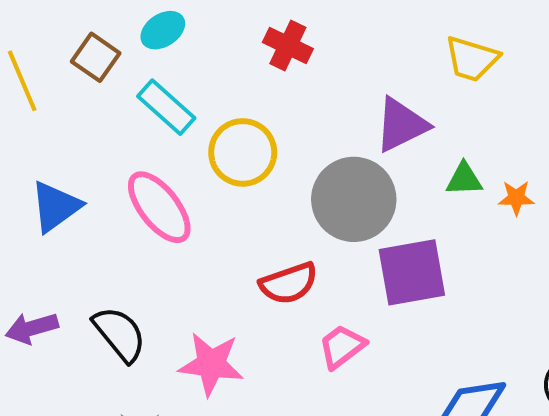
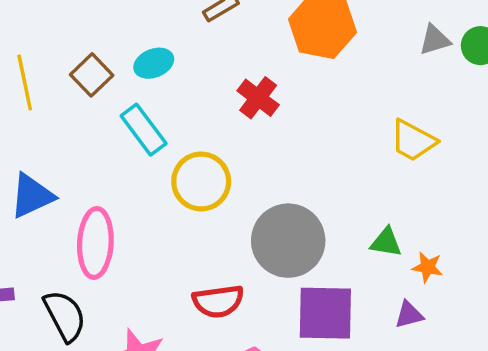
purple triangle: (401, 125) -> (409, 315), moved, size x0.6
pink ellipse: (159, 207) -> (95, 243), moved, turned 30

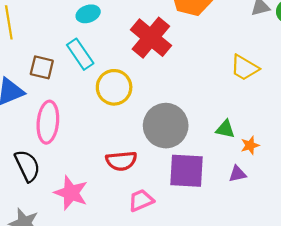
brown square: (92, 75) -> (42, 67), moved, turned -35
red cross: (258, 98) -> (151, 38), size x1.6
orange star: (427, 267) -> (250, 145), turned -30

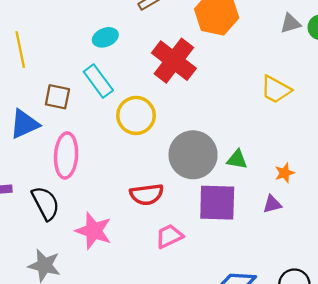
green triangle: (225, 129) -> (237, 159), moved

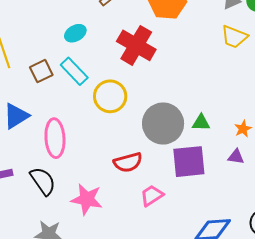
yellow trapezoid: (276, 89) -> (234, 37), moved
brown square: (57, 97) -> (41, 71), moved, turned -30
purple triangle: (272, 204) -> (236, 157), turned 30

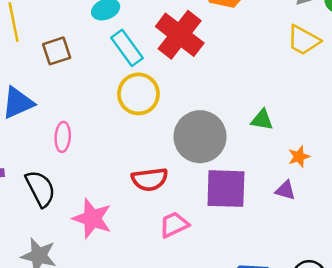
cyan rectangle: (74, 71) -> (127, 48), moved
green triangle: (201, 123) -> (262, 120), moved
pink ellipse: (55, 138) -> (63, 137), size x0.6

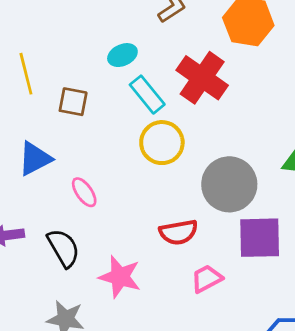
brown square: (57, 51) -> (73, 102), turned 32
pink ellipse: (63, 137) -> (84, 192), turned -36

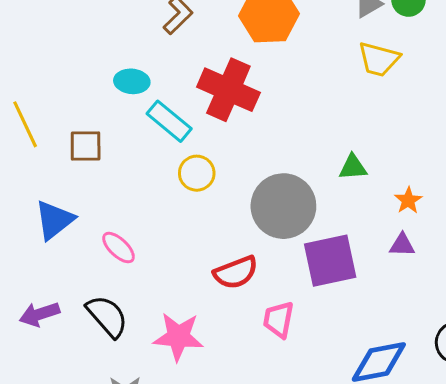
cyan ellipse: (122, 55) -> (132, 81), turned 40
yellow circle: (162, 143) -> (197, 173), size x0.7
pink trapezoid: (207, 279) -> (279, 320), turned -40

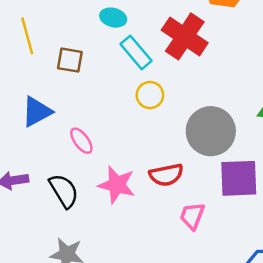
pink star: (178, 337) -> (117, 185), moved

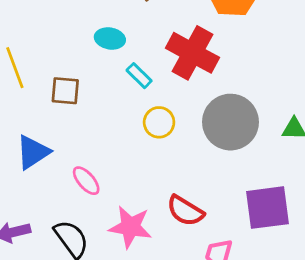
cyan rectangle: (136, 52) -> (139, 76), size x0.7
gray circle: (211, 131) -> (230, 122), moved
red semicircle: (166, 175) -> (185, 211), turned 48

